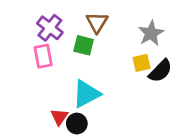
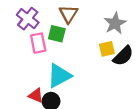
pink rectangle: (43, 56) -> (38, 43), moved
red triangle: (59, 117) -> (36, 95), turned -42

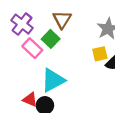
green square: (57, 34) -> (51, 39), turned 30
pink rectangle: (38, 43) -> (32, 48), turned -36

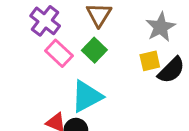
green square: (51, 39) -> (94, 50), moved

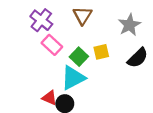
green square: (94, 50) -> (79, 57), moved
yellow square: (150, 61) -> (101, 52), moved

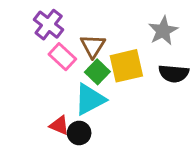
brown triangle: (82, 15) -> (93, 46), moved
yellow square: (101, 52) -> (126, 66), size x1.6
black semicircle: (138, 58) -> (174, 73), turned 50

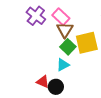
pink rectangle: (62, 57) -> (61, 17), moved
cyan triangle: (90, 99) -> (63, 65), size x0.6

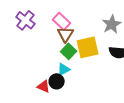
purple cross: (36, 16) -> (25, 20), moved
black circle: (56, 87) -> (57, 81), moved

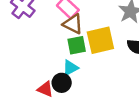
brown triangle: (66, 34) -> (73, 24), turned -36
green square: (69, 51) -> (77, 45), turned 35

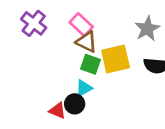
green square: (77, 45) -> (90, 64), turned 30

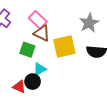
green square: (90, 64) -> (27, 50), moved

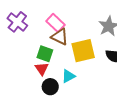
cyan triangle: (40, 69) -> (68, 76), moved
red triangle: (19, 87) -> (42, 69), moved, turned 32

